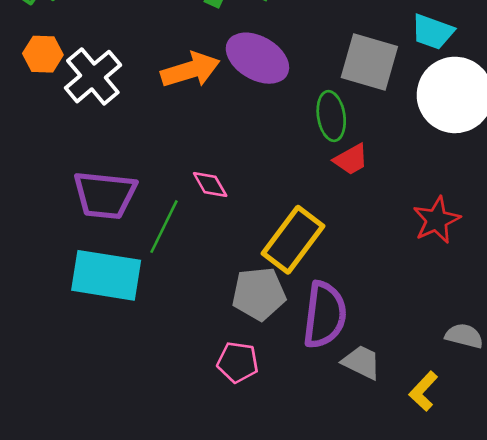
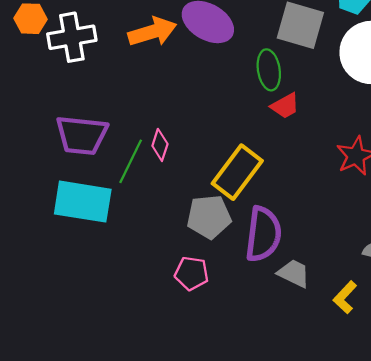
white cross: (93, 77) -> (72, 37), turned 30
pink diamond: (210, 184) -> (160, 145), moved, turned 48

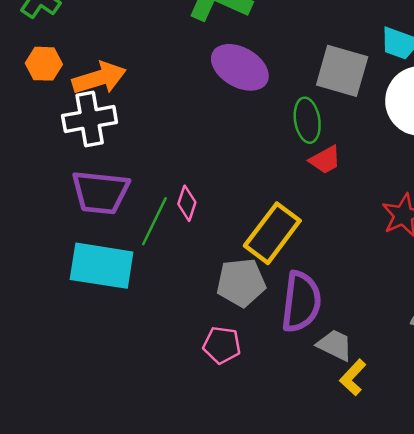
orange arrow: (152, 32) -> (99, 78), moved
white cross: (72, 37) -> (90, 119), moved
yellow L-shape: (345, 297) -> (353, 378), moved

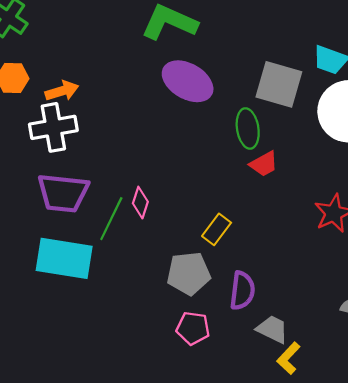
orange arrow: (99, 78) -> (62, 91), size x0.7
yellow rectangle: (272, 233) -> (217, 229), size x0.6
purple semicircle: (301, 302) -> (242, 291), size x0.7
pink pentagon: (222, 345) -> (193, 328), moved

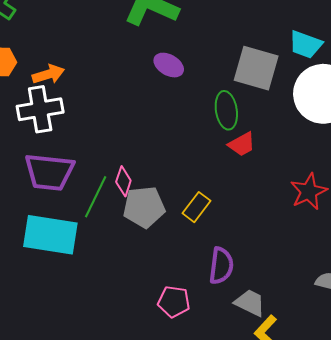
purple ellipse: (188, 81) -> (169, 65), size x0.6
gray pentagon: (189, 273) -> (144, 207), moved

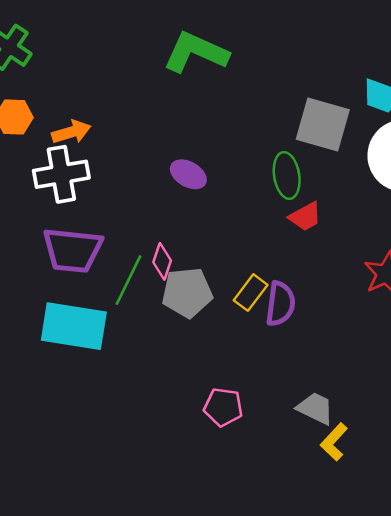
purple ellipse: (169, 65) -> (188, 174), moved
purple semicircle: (221, 266) -> (280, 304), moved

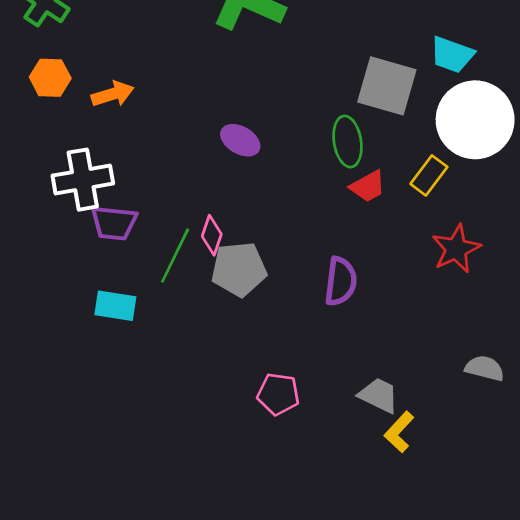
white cross: (61, 174) -> (83, 180), moved
purple trapezoid: (73, 250) -> (114, 223), size x0.7
yellow rectangle: (251, 293) -> (429, 175), moved
cyan rectangle: (74, 326) -> (115, 306), size x0.6

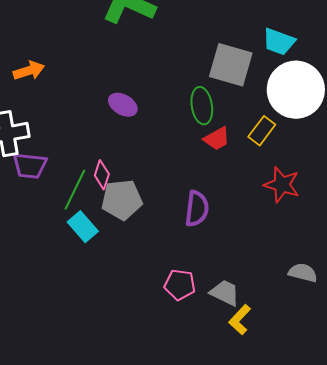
red star: (456, 249) -> (282, 185), turned -30
cyan rectangle: (115, 306) -> (83, 227), moved, turned 40
pink pentagon: (278, 394) -> (180, 285), moved

